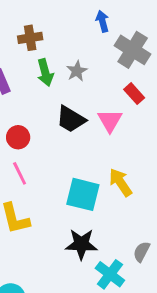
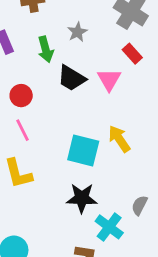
green arrow: (45, 72) -> (46, 49), moved

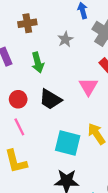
gray star: (77, 32) -> (65, 39), moved
black trapezoid: (72, 78) -> (50, 99), moved

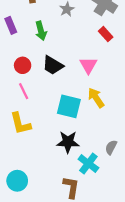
pink triangle: (88, 87) -> (88, 65), moved

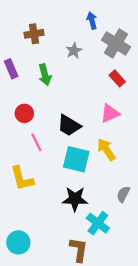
black trapezoid: (53, 65) -> (69, 125), moved
pink triangle: (88, 65) -> (110, 113), moved, turned 36
pink line: (24, 91) -> (36, 142), moved
gray semicircle: (111, 147) -> (123, 194), moved

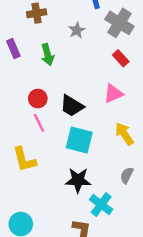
red circle: (24, 113) -> (38, 99), moved
yellow arrow: (106, 150) -> (124, 134), moved

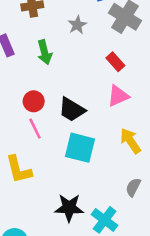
red rectangle: (121, 58) -> (115, 62), moved
black star: (78, 180) -> (69, 208), moved

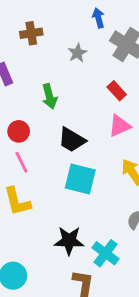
green arrow: (45, 52) -> (49, 96), moved
red circle: (34, 101) -> (19, 131), moved
pink line: (35, 129) -> (21, 162), moved

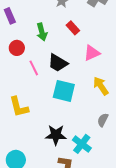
red rectangle: (117, 91) -> (73, 28), moved
red circle: (19, 131) -> (17, 48), moved
pink line: (21, 162) -> (34, 68), moved

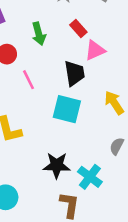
pink triangle: (92, 53) -> (95, 50), moved
black trapezoid: (58, 63) -> (75, 73), moved, turned -130

